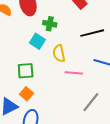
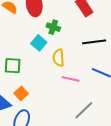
green square: (26, 71) -> (13, 66), moved

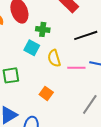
pink line: (71, 79) -> (76, 68), moved
orange square: (21, 93) -> (46, 93), moved

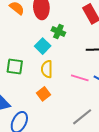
yellow semicircle: (54, 58) -> (47, 69), moved

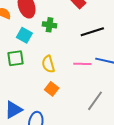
cyan square: (43, 46) -> (24, 35), moved
green square: (15, 67) -> (16, 58), moved

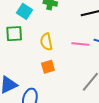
orange square: (52, 89) -> (48, 67), turned 32

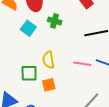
green square: (14, 34) -> (29, 73), moved

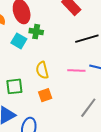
green cross: (55, 21) -> (36, 32), moved
green square: (29, 73) -> (14, 86), moved

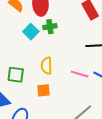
green cross: (36, 32) -> (50, 27), turned -32

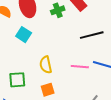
green cross: (50, 27) -> (58, 10), moved

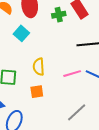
pink line: (80, 67) -> (72, 74), turned -30

